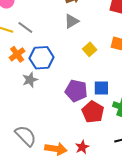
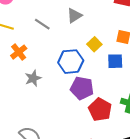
gray line: (25, 27) -> (42, 24), moved
blue hexagon: (42, 58) -> (71, 62), moved
blue square: (101, 88) -> (115, 61), moved

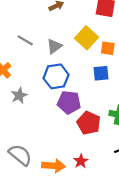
gray triangle: (74, 15) -> (54, 46), moved
yellow square: (94, 44) -> (86, 38), moved, size x1.5

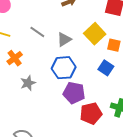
blue square: (101, 73) -> (106, 68), turned 35
red pentagon: (89, 123) -> (91, 113), turned 30

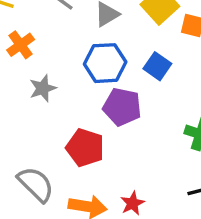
blue square: (106, 68) -> (157, 66), moved
red pentagon: (91, 113) -> (85, 148), moved, turned 30

